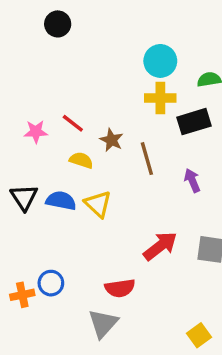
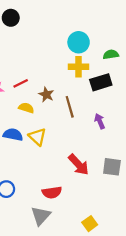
red line: (73, 123) -> (21, 83), turned -64
red arrow: (160, 246) -> (79, 165), turned 85
yellow square: (199, 335) -> (90, 224), moved

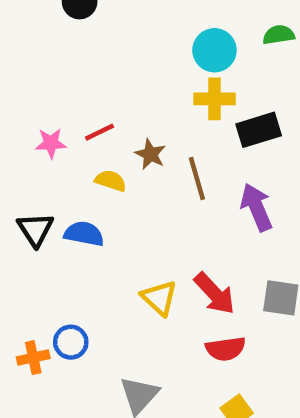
green semicircle: (111, 54) -> (279, 35), moved
purple arrow: (100, 121) -> (256, 207), size x1.5
yellow triangle: (37, 137) -> (159, 298), moved
red semicircle: (52, 192) -> (226, 349), moved

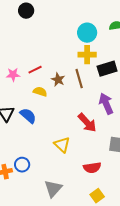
brown line: (197, 178) -> (79, 79), moved
blue semicircle: (84, 234) -> (28, 116), turned 30
red arrow: (214, 293) -> (87, 123), moved

